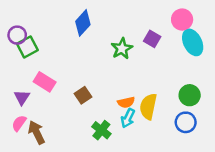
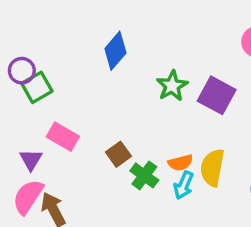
purple square: (152, 39) -> (217, 95), moved, size x1.5
pink semicircle: (19, 123) -> (28, 197), size x1.5
green cross: (101, 130) -> (144, 175), moved

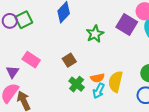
green square: (37, 87) -> (24, 20), moved
purple square: (217, 95) -> (127, 24), moved
brown square: (118, 154) -> (69, 60), moved

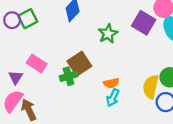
brown square: (69, 60) -> (79, 64), size x1.5
yellow semicircle: (116, 82) -> (151, 87), moved
green cross: (77, 84) -> (68, 76), moved, turned 35

